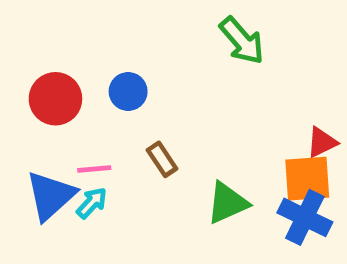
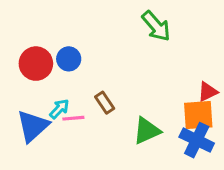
blue circle: (128, 91) -> (69, 59), moved
pink line: (94, 169) -> (73, 118), moved
cyan arrow: (92, 203) -> (59, 109), moved

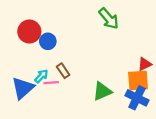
red circle: (36, 64) -> (29, 32), moved
brown rectangle: (105, 103) -> (63, 71), moved

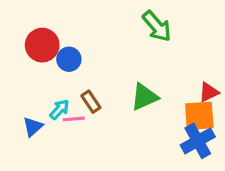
blue triangle: (23, 88) -> (33, 127), size x0.6
green triangle: (102, 91) -> (144, 97), moved
blue cross: (137, 98) -> (198, 141), turned 35

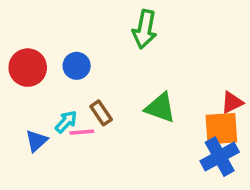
green arrow: (157, 26) -> (145, 29), moved, turned 52
red circle: (42, 45) -> (28, 68), moved
green triangle: (144, 97) -> (160, 108), turned 44

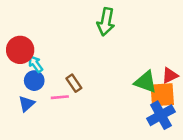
blue circle: (77, 66) -> (34, 81), moved
green triangle: (160, 108) -> (146, 82), moved
cyan arrow: (66, 122) -> (35, 64), moved, turned -78

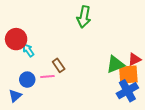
blue circle: (34, 81) -> (27, 80), moved
green triangle: (146, 82) -> (115, 64), turned -42
blue triangle: (27, 104) -> (15, 96), moved

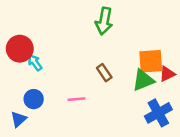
brown rectangle: (59, 65) -> (104, 73), moved
orange square: (128, 74) -> (151, 61), moved
pink line: (47, 77) -> (76, 99), moved

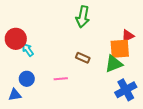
brown rectangle: (104, 73) -> (83, 58), turned -32
red triangle: (167, 74) -> (128, 36), moved
blue triangle: (19, 119) -> (15, 95), turned 32

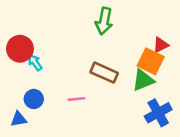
orange square: (120, 49) -> (151, 61), turned 30
brown rectangle: (83, 58) -> (104, 73), size x1.5

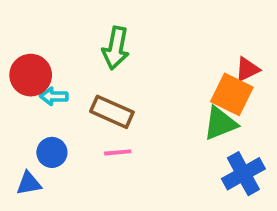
green arrow: (104, 21) -> (116, 48), moved
cyan arrow: (35, 63) -> (54, 96), turned -54
brown rectangle: (104, 73) -> (112, 112), moved

